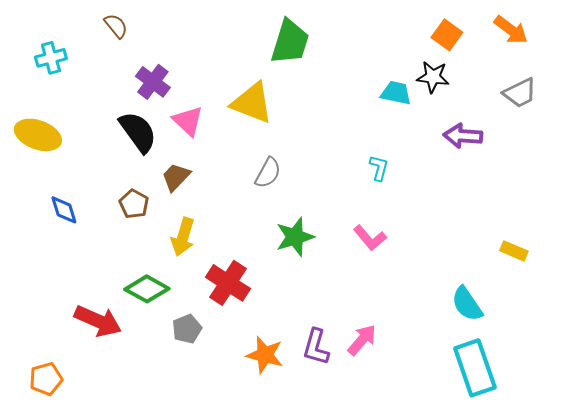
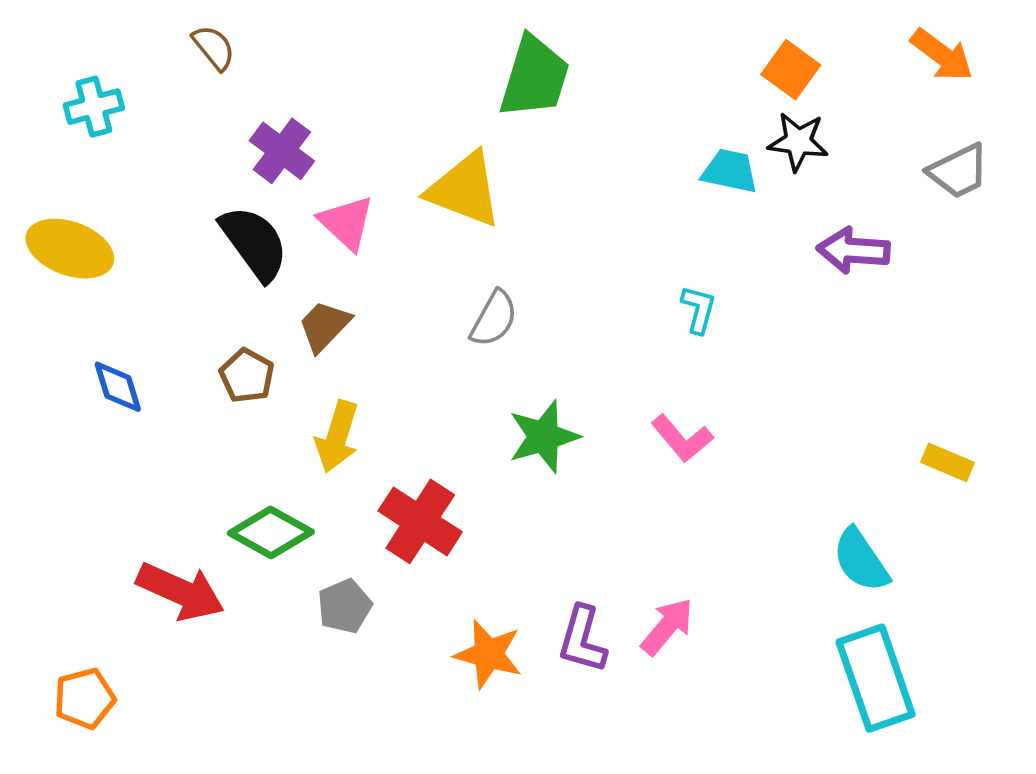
orange square: (447, 35) -> (791, 70), moved

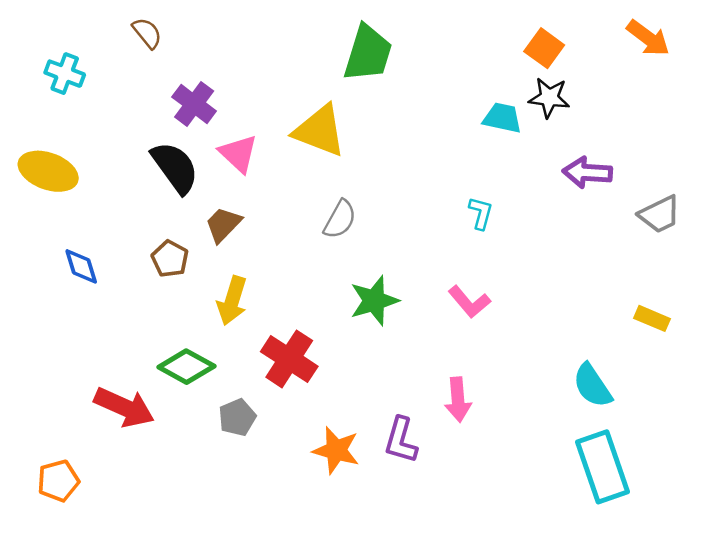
cyan cross: (94, 107) -> (65, 74), turned 36
gray trapezoid: (959, 171) -> (660, 214), moved
pink arrow: (667, 626) -> (458, 400), moved, turned 135

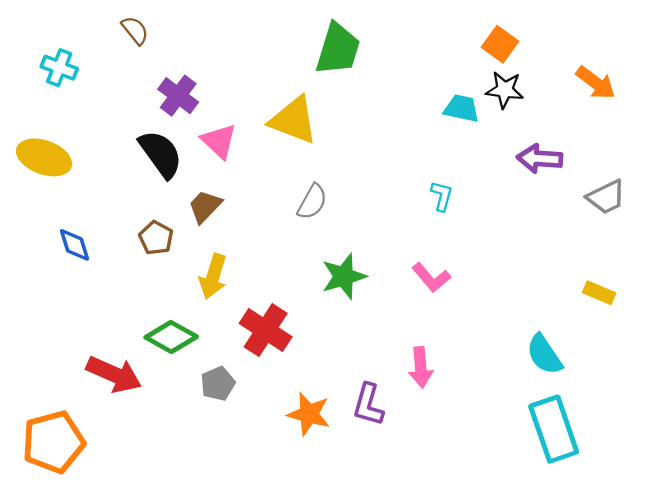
orange arrow: (648, 38) -> (596, 83), moved
orange pentagon: (58, 481) -> (53, 442), size x1.6

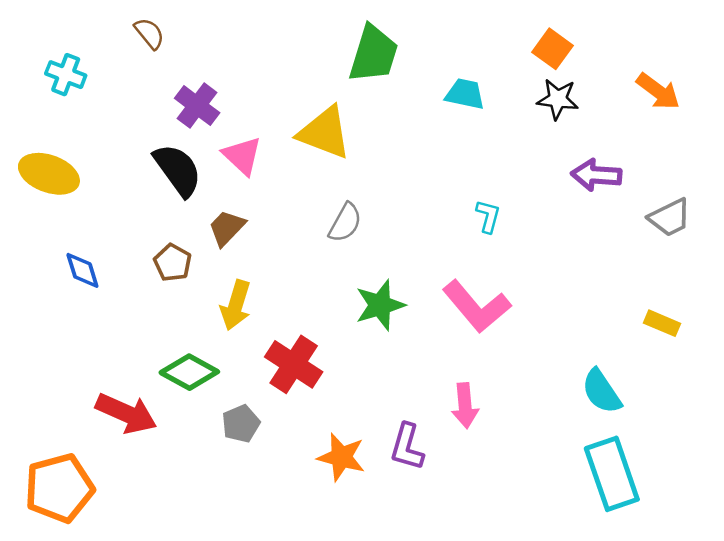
cyan trapezoid: (462, 108) -> (465, 94), moved
pink L-shape: (431, 278) -> (477, 306), size x1.6

